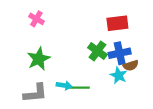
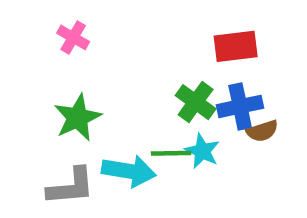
cyan star: (119, 75) -> (202, 151), moved
cyan arrow: (64, 85) -> (129, 171), size x1.6
green line: (80, 88) -> (171, 153), moved

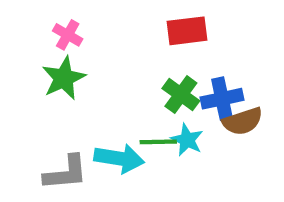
red rectangle: (236, 46) -> (187, 31), moved
green star: (78, 118) -> (64, 78), moved
brown semicircle: (262, 131) -> (243, 121), size x1.4

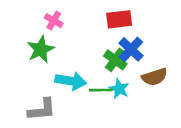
pink cross: (68, 35) -> (54, 21), moved
blue cross: (222, 99) -> (131, 49), moved, turned -35
cyan arrow: (119, 158) -> (71, 81), moved

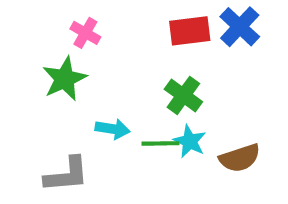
blue cross: (131, 49) -> (240, 27), moved
brown semicircle: (155, 77) -> (240, 158), moved
cyan arrow: (71, 81) -> (112, 129), size x0.7

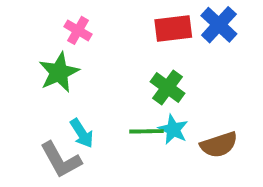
cyan arrow: (112, 129) -> (82, 133), moved, turned 48
gray L-shape: (67, 175) -> (61, 160), turned 66

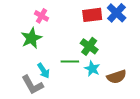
green line: (147, 131) -> (70, 62), moved

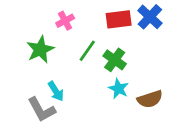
pink cross: (41, 16) -> (65, 21), moved, turned 32
green line: (70, 62) -> (87, 51), moved, turned -54

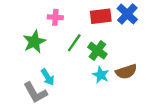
pink cross: (65, 21) -> (55, 17), turned 32
brown semicircle: (150, 99) -> (126, 72), moved

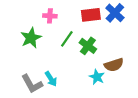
cyan star: (101, 75) -> (97, 77), moved
cyan arrow: (48, 77) -> (51, 79), moved

